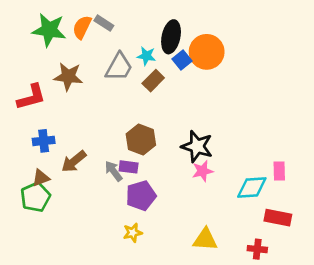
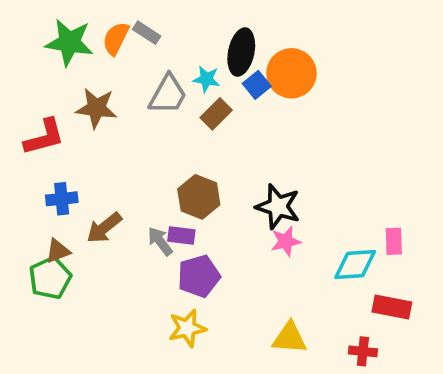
yellow star: (133, 233) -> (187, 328), size x1.4

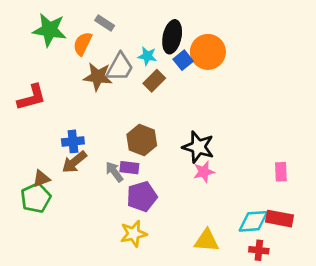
orange semicircle: (116, 39) -> (83, 44), moved
brown star: (96, 108) -> (98, 77), moved
blue cross: (62, 199) -> (73, 141), moved
cyan diamond: (355, 264) -> (253, 221), moved

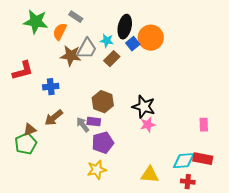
blue cross: (73, 141) -> (51, 87), moved

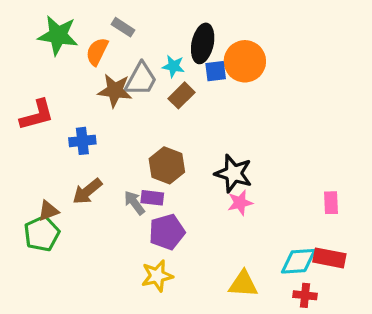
blue square: (133, 44) -> (216, 71), turned 32

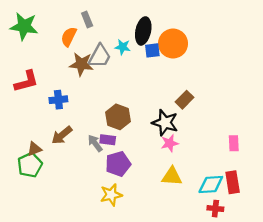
gray rectangle: (123, 27) -> (87, 19), turned 35
green star: (58, 35) -> (24, 26), moved
brown rectangle: (181, 95) -> (184, 100), moved
red rectangle: (329, 258) -> (233, 182), turned 70
yellow triangle: (243, 284) -> (172, 176), moved

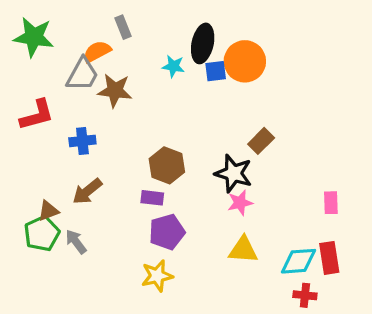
orange semicircle: (69, 37) -> (97, 52), turned 36
gray trapezoid: (100, 56) -> (82, 74), moved
gray arrow: (95, 143) -> (76, 242), moved

